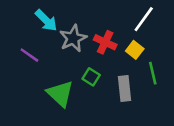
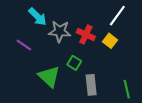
gray star: (73, 38) -> (60, 31), turned 30
green line: (153, 73) -> (127, 89), moved
gray rectangle: (124, 88) -> (91, 85), moved

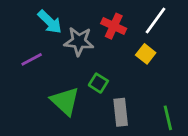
red cross: (86, 35) -> (114, 26), moved
purple line: (24, 45) -> (32, 59), turned -63

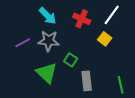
cyan arrow: (50, 22) -> (48, 16), moved
gray star: (79, 41) -> (49, 41), moved

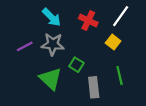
green line: (121, 85) -> (120, 75), moved

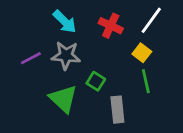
green line: (120, 75) -> (146, 81), moved

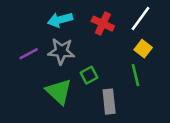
cyan arrow: (65, 22) -> (60, 20), turned 120
yellow square: (142, 53) -> (143, 49), moved
green square: (96, 81) -> (89, 75), turned 30

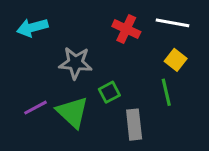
white line: (141, 19) -> (173, 23), turned 64
cyan arrow: (60, 20) -> (32, 27), moved
purple line: (29, 54) -> (35, 108), moved

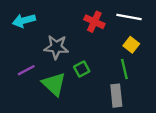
purple line: (35, 108) -> (26, 70), moved
gray rectangle: (134, 125) -> (116, 96), moved

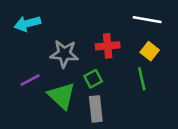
red cross: (94, 22) -> (108, 46), moved, turned -30
gray rectangle: (116, 96) -> (96, 109), moved

